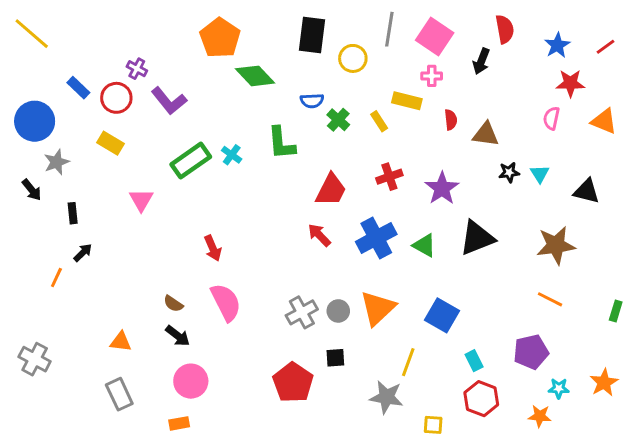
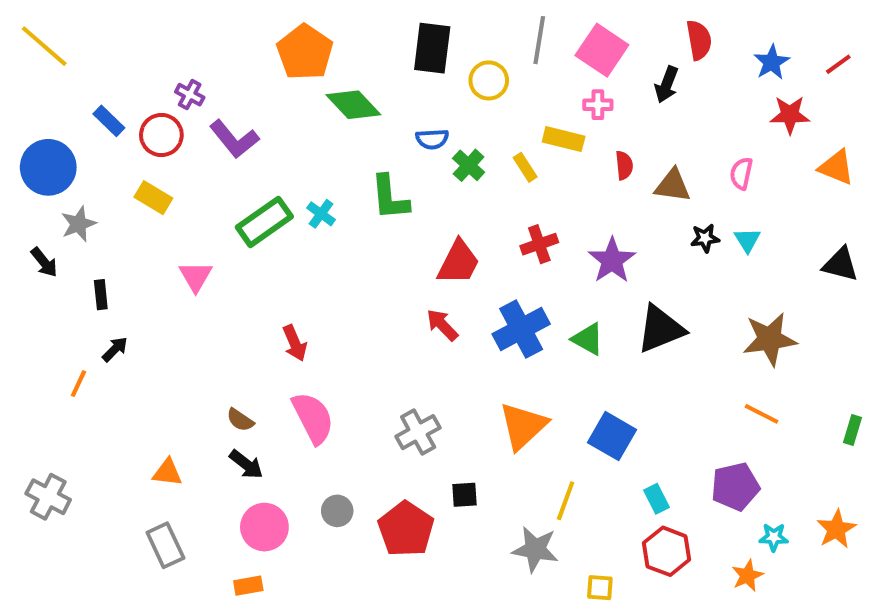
pink semicircle: (551, 118) -> (741, 173), moved
black triangle: (586, 191) -> (840, 264), moved
gray circle: (338, 311) -> (337, 511), moved
orange star: (540, 416) -> (747, 576), turned -30

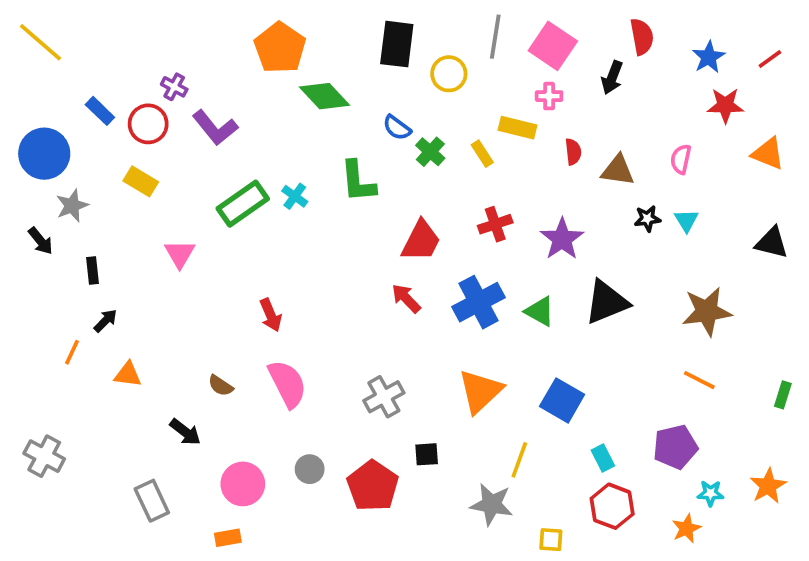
blue semicircle: (432, 139) -> (397, 128), turned 40
black arrow: (246, 464) -> (185, 432), moved
orange triangle: (167, 472) -> (128, 374), moved

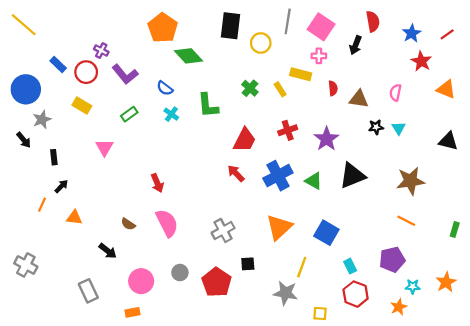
red star: (725, 105) -> (421, 61), turned 30
blue semicircle: (397, 128) -> (165, 88), moved
green rectangle: (243, 204) -> (129, 114), moved, size x0.6

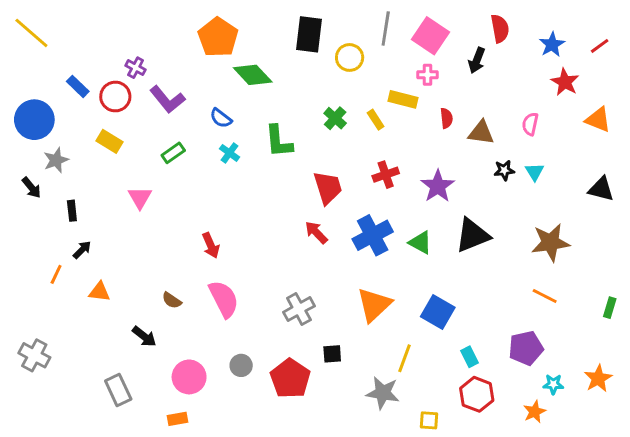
red trapezoid: (245, 140) -> (328, 188), turned -44

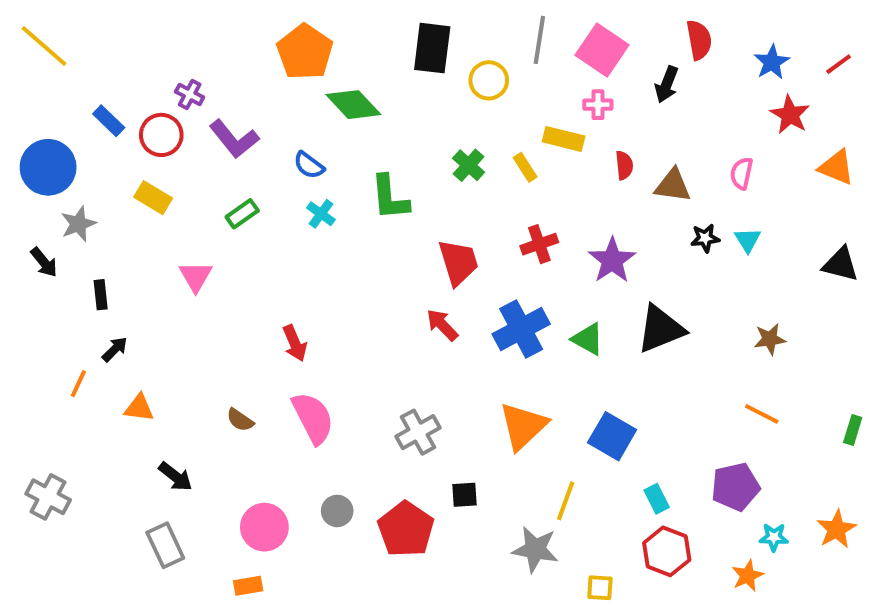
brown star: (550, 243) -> (770, 339), size x0.6
black arrow: (144, 337) -> (175, 477), moved

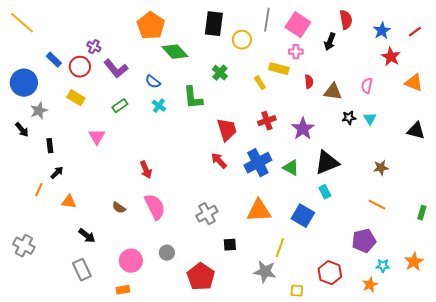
green cross: (469, 165) -> (220, 73), moved
orange triangle: (523, 426) -> (259, 211), turned 40
cyan rectangle: (657, 499) -> (325, 192), moved
red pentagon: (406, 529) -> (201, 277), moved

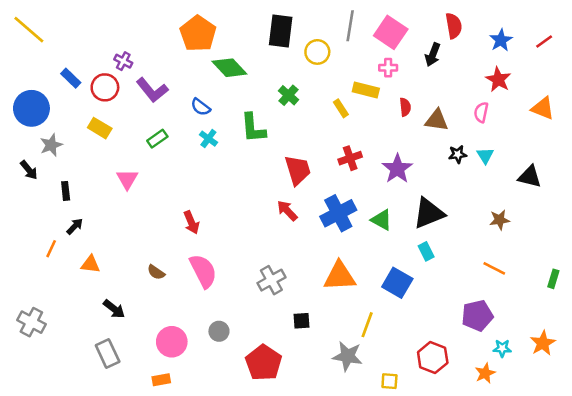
red star: (391, 57) -> (498, 80), moved
black triangle: (416, 131) -> (530, 177), moved

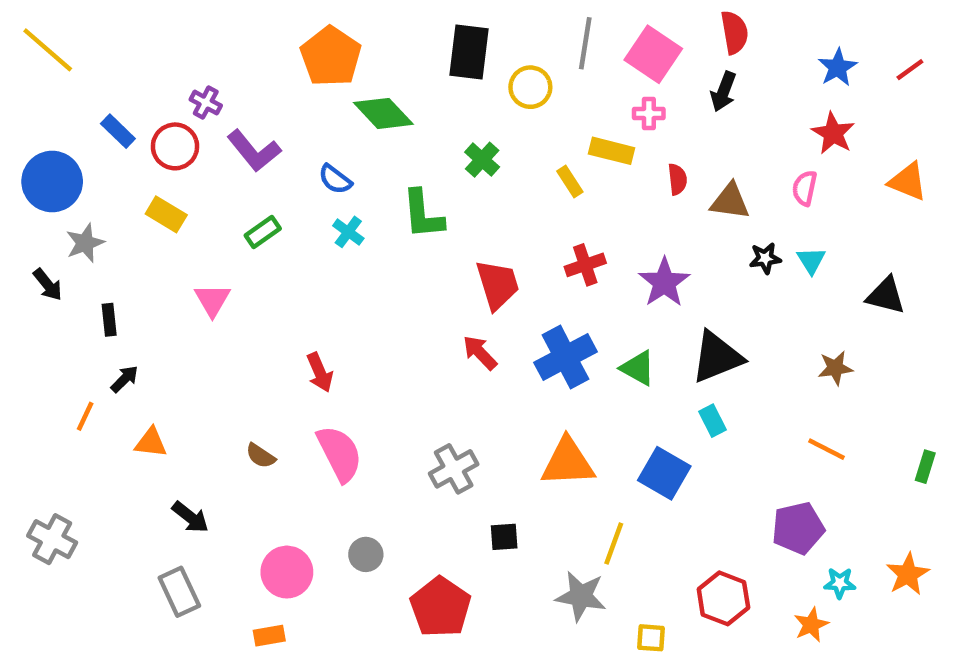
red semicircle: (454, 26) -> (734, 32), moved

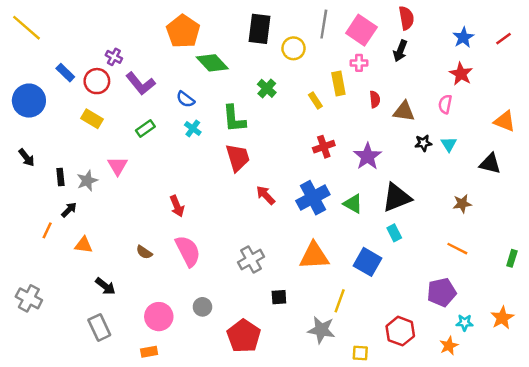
yellow rectangle: (612, 151) -> (338, 84), turned 65
orange triangle: (908, 182) -> (505, 121), moved
gray star: (85, 243) -> (87, 181), moved
red trapezoid: (497, 285) -> (238, 158), moved

